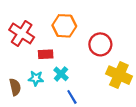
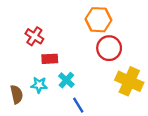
orange hexagon: (64, 26) -> (98, 20), moved
red cross: (22, 33) -> (34, 36), moved, size x0.7

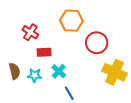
orange hexagon: (98, 20) -> (71, 21), moved
brown semicircle: (17, 94) -> (15, 71), moved

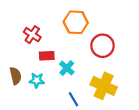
cyan cross: (59, 71) -> (67, 68), moved
yellow cross: (115, 72) -> (104, 86), moved

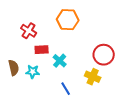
red circle: (102, 46) -> (104, 55), moved
yellow cross: (104, 86) -> (93, 77), size x0.7

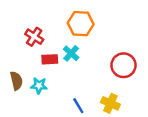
cyan cross: (60, 61) -> (71, 53), moved
yellow cross: (93, 77) -> (110, 103), moved

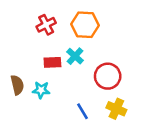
red cross: (34, 37) -> (46, 25), moved, turned 30
red circle: (124, 65) -> (108, 76), moved

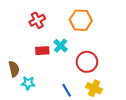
orange hexagon: (85, 25) -> (81, 20), moved
cyan star: (41, 90) -> (28, 83), moved

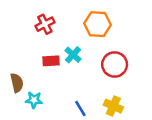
red circle: (87, 62) -> (115, 64), moved

